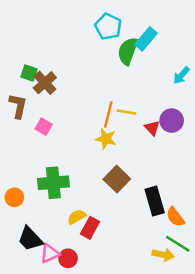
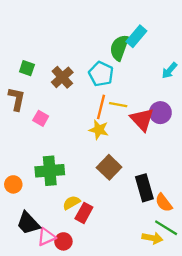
cyan pentagon: (108, 27) -> (101, 74), moved
brown cross: (45, 83) -> (62, 77), moved
red triangle: (152, 128) -> (142, 119), size x1.6

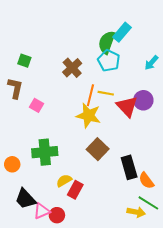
cyan pentagon: (101, 74) -> (109, 61), moved
brown cross: (62, 77) -> (72, 68), moved
yellow star: (99, 130) -> (88, 116), size x1.4

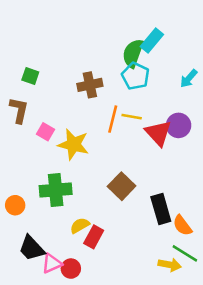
brown cross: (72, 68) -> (90, 85), turned 30
yellow star: (88, 116) -> (73, 144), moved

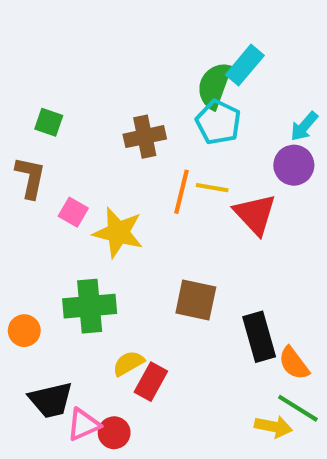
purple circle: (179, 125) -> (294, 165), moved
brown square: (122, 186) -> (196, 300), turned -32
black trapezoid: (32, 248) -> (51, 400), turned -60

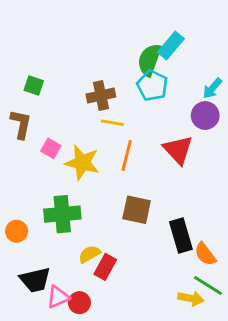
yellow line: (212, 188) -> (112, 123), moved
orange line: (182, 192) -> (127, 155), moved

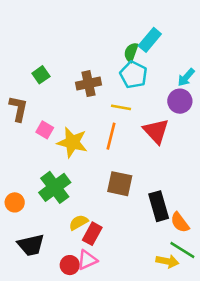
green semicircle: (149, 60) -> (131, 52), size x0.7
green square: (34, 85) -> (41, 75), moved, turned 36
yellow line: (112, 123) -> (121, 107), moved
green cross: (62, 214) -> (55, 187), turned -32
pink triangle: (58, 297) -> (87, 260), moved

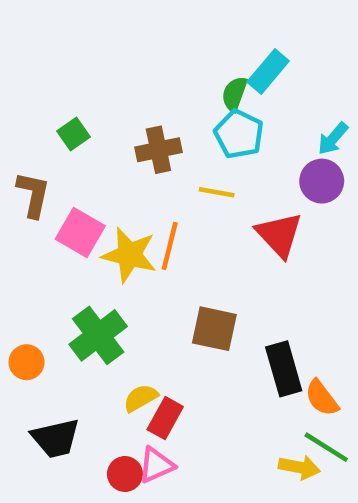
pink square: (45, 130) -> (80, 232), size x1.5
orange line: (111, 136) -> (170, 246), moved

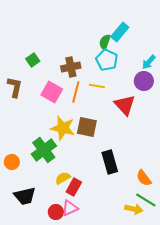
pink square: (80, 232) -> (52, 92), moved
orange line: (170, 246) -> (76, 92), moved
yellow star: (129, 255) -> (63, 128), moved
brown square: (214, 329) -> (87, 127), moved
black rectangle: (284, 369) -> (110, 162), moved

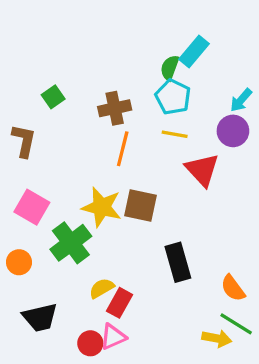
yellow line: (97, 86) -> (175, 134), moved
pink square: (52, 92) -> (32, 207), moved

